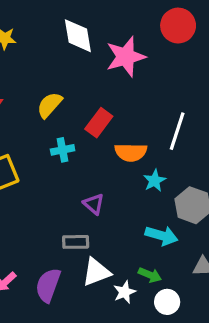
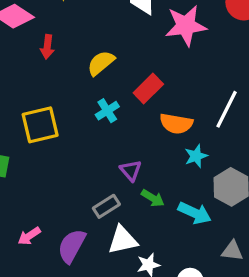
cyan cross: (63, 150) -> (107, 111), turned -30
gray rectangle: (76, 242) -> (106, 206), turned -40
green arrow: (150, 275) -> (153, 198), moved

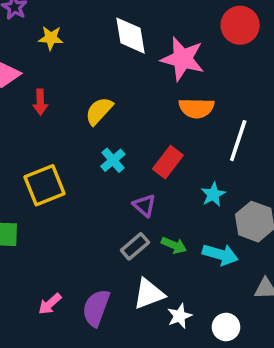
pink star: (186, 26) -> (183, 59), turned 30
red rectangle: (148, 89) -> (168, 162), moved
orange semicircle: (176, 124) -> (196, 108), moved
purple triangle: (131, 170) -> (144, 205), moved
gray rectangle: (106, 206) -> (135, 246), moved

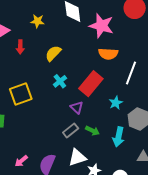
yellow star: (51, 38) -> (37, 21), moved
red rectangle: (168, 162) -> (91, 84), size x1.4
cyan arrow: (220, 255) -> (118, 137), turned 84

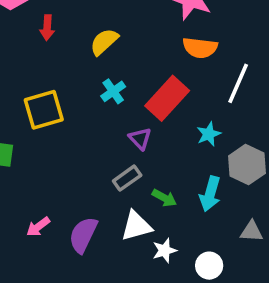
green arrow: (93, 131) -> (164, 198), moved

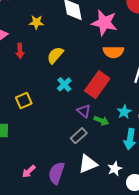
yellow square: (44, 110) -> (24, 101), size x0.7
cyan star: (209, 134) -> (124, 112), moved
green arrow: (164, 198) -> (101, 121), moved
white star: (165, 250) -> (115, 169), moved

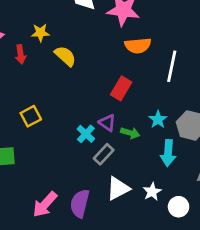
yellow star: (36, 22) -> (40, 33), moved
yellow semicircle: (55, 55) -> (65, 56), turned 96
cyan cross: (64, 84) -> (86, 134), moved
red rectangle: (97, 85) -> (121, 88), size x0.7
pink arrow: (29, 171) -> (45, 204), size x1.5

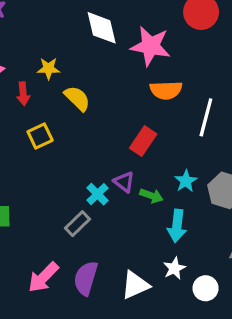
yellow square: (31, 116) -> (40, 136), moved
cyan arrow: (168, 153) -> (177, 226), moved
gray rectangle: (104, 154) -> (77, 224), moved
white triangle: (118, 188) -> (135, 285), moved

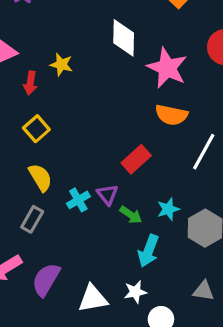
yellow semicircle: (77, 98) -> (40, 177), moved
yellow square: (40, 136) -> (36, 129), turned -30
gray rectangle: (77, 224) -> (32, 219), moved, turned -30

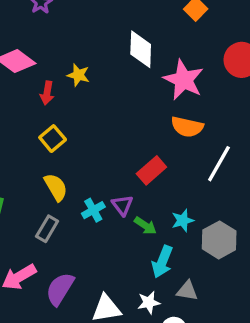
gray triangle: (204, 291) -> (187, 291), moved

